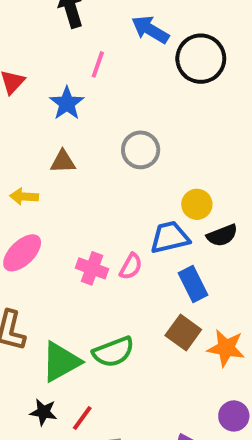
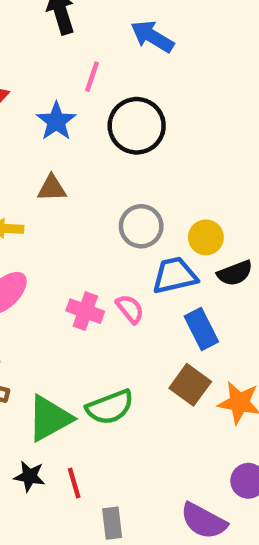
black circle: (201, 59) -> (137, 126), moved
gray circle: (141, 150) -> (141, 226), moved
pink semicircle: (131, 266) -> (130, 309), turned -68
red line: (82, 418) -> (74, 483), turned -52

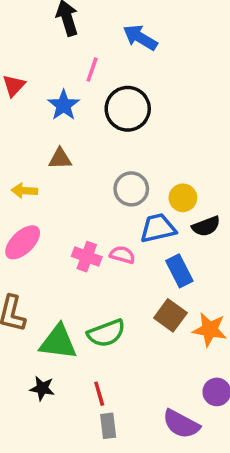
pink semicircle: (130, 309) -> (122, 255), turned -35
green triangle: (50, 418) -> (58, 342), turned 36
red line: (74, 483) -> (99, 394), moved

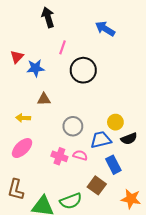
blue arrow: (140, 38) -> (105, 29), moved
blue star: (64, 105) -> (36, 68), moved, turned 30
gray circle: (131, 189) -> (73, 126), moved
brown square: (170, 315) -> (97, 185), moved

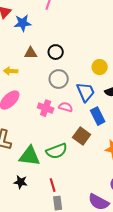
black circle: (83, 70) -> (56, 52), moved, size x0.6
yellow circle: (115, 122) -> (100, 67), moved
blue trapezoid: (101, 140) -> (86, 92), turned 80

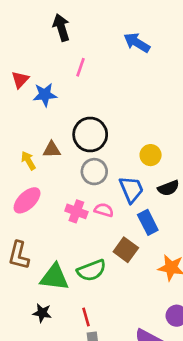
black circle: (56, 52) -> (90, 134), size x1.6
brown triangle: (31, 53) -> (52, 150), moved
yellow arrow: (11, 71) -> (28, 161), turned 56

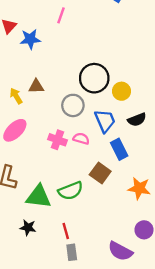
black circle: (90, 134) -> (94, 78), moved

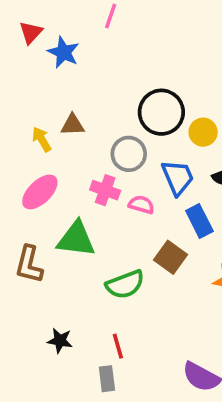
blue star: (30, 39) -> (63, 52), turned 30
pink cross: (57, 140) -> (105, 190), moved
green triangle: (39, 197) -> (76, 239), moved
gray rectangle: (72, 252) -> (107, 379), moved

